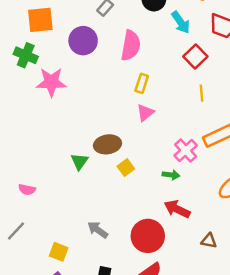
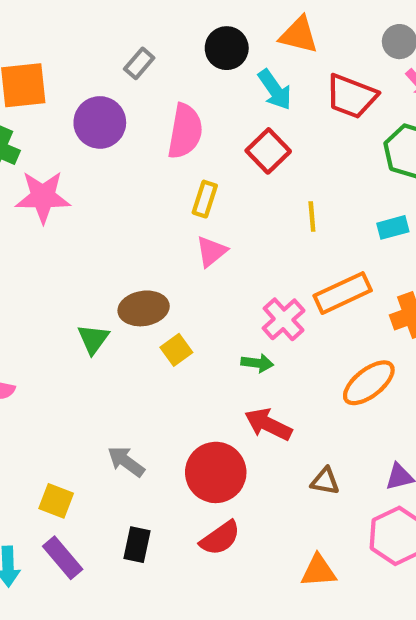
red square: (195, 56) -> (268, 151), moved

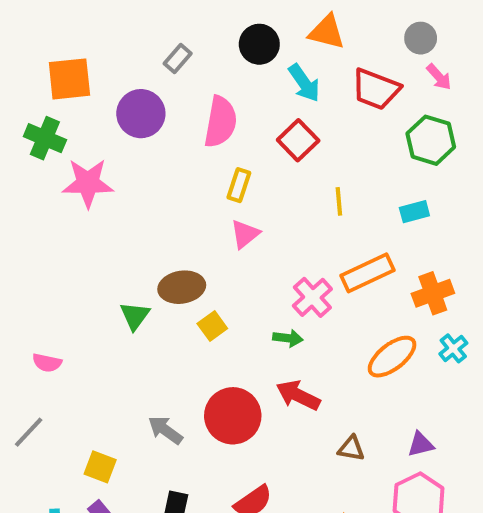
red circle: (216, 472) -> (233, 416), moved

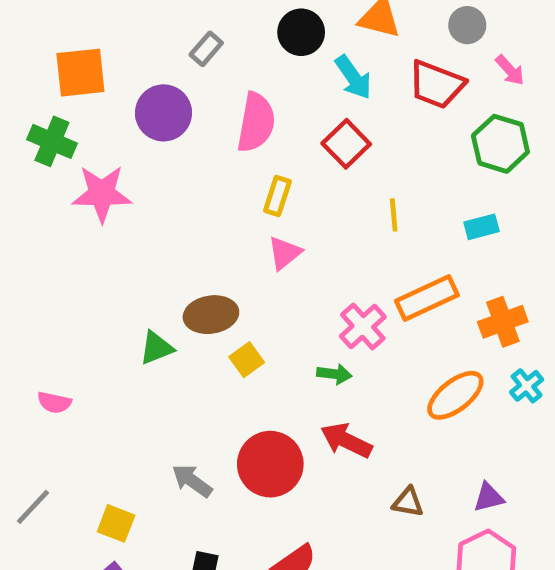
gray circle: (421, 38) -> (467, 25), moved
green triangle: (135, 316) -> (156, 348), turned 32
gray line: (29, 432) -> (33, 507), moved

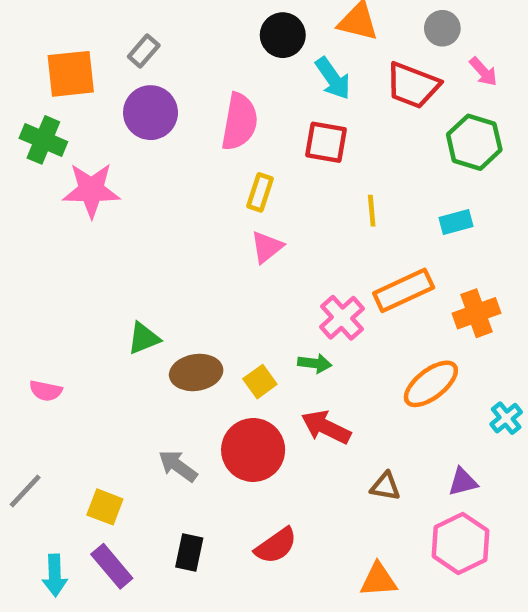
gray rectangle: (206, 49) -> (144, 51), moved
red square: (346, 144) -> (326, 142), turned -36
brown ellipse: (211, 315) -> (196, 372), moved
yellow square: (247, 360) -> (260, 382), moved
cyan cross: (527, 386) -> (506, 418), moved

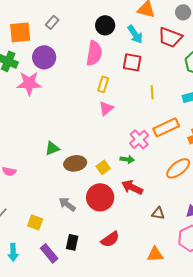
black circle: (283, 35) -> (105, 25), moved
purple circle: (151, 113) -> (44, 57), moved
purple rectangle: (112, 566) -> (49, 253), moved

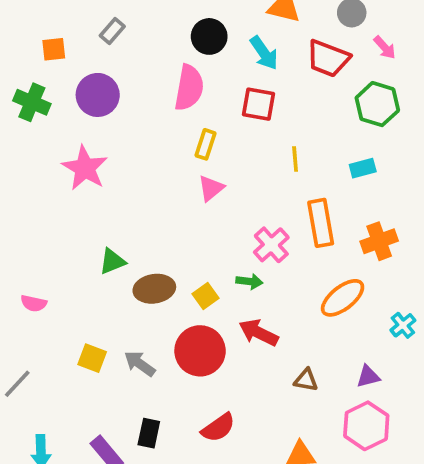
orange square: (20, 32) -> (54, 49), size x0.6
pink star: (29, 83) -> (85, 168), moved, turned 30
orange rectangle: (166, 127) -> (321, 223), turned -75
yellow square: (35, 222) -> (92, 358), moved

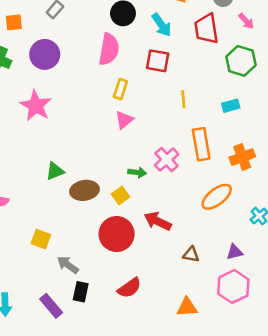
red trapezoid: (328, 58) -> (206, 29), turned 60
green arrow: (249, 281) -> (137, 172), moved
gray arrow: (140, 364) -> (68, 265), moved

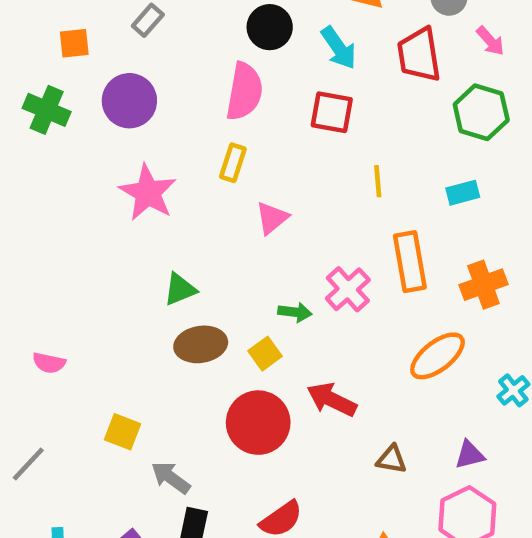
yellow rectangle: (120, 89) -> (233, 163), moved
pink star: (36, 106) -> (148, 193), moved
green triangle: (55, 171) -> (180, 289), moved

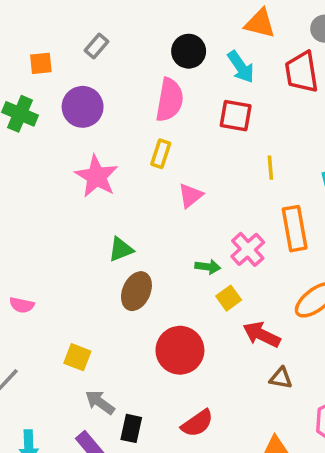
brown ellipse: (201, 344) -> (136, 291), turned -57
yellow square: (265, 354) -> (229, 298), moved
red arrow: (332, 400) -> (262, 335), moved
gray arrow: (171, 478) -> (100, 402), moved

